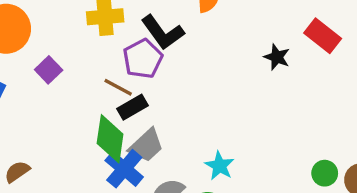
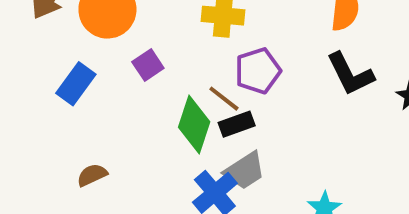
black L-shape: (163, 32) -> (350, 74), moved
green diamond: (110, 139) -> (194, 125), moved

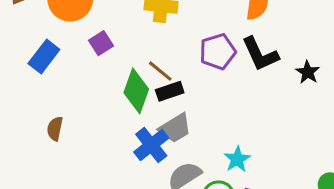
purple pentagon: (258, 71) -> (218, 52), moved
brown semicircle: (92, 175) -> (55, 129), turned -55

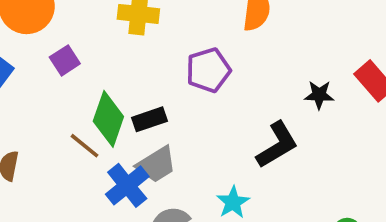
black L-shape: (260, 54) -> (277, 145), moved, turned -96
brown line: (160, 71) -> (85, 146), moved
black star: (308, 72) -> (319, 95), turned -30

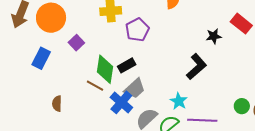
purple pentagon: (208, 70) -> (137, 30), moved

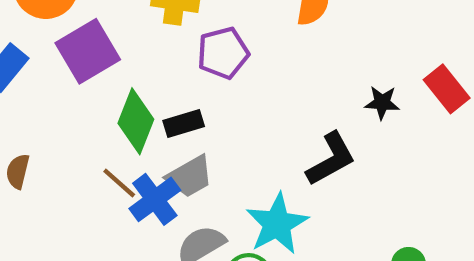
purple square: (76, 43) -> (88, 51), size x1.8
brown line: (95, 86) -> (119, 183), moved
cyan star: (179, 101) -> (277, 224), size x1.6

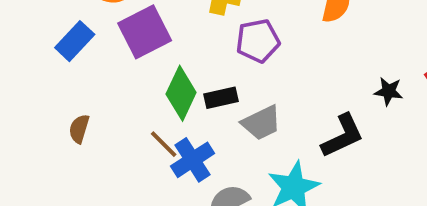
gray trapezoid: (190, 176) -> (261, 123), moved

